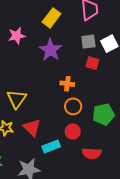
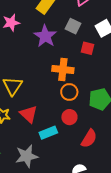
gray square: (88, 42) -> (73, 26), moved, turned 35
orange cross: (67, 84) -> (63, 69), size x1.5
red semicircle: (92, 153) -> (89, 139), turned -60

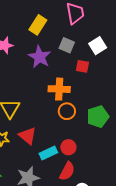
red circle: (69, 117) -> (68, 147), moved
red semicircle: (89, 139) -> (67, 171), moved

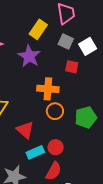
yellow rectangle: (38, 25) -> (38, 29), moved
gray square: (67, 45) -> (66, 42), moved
red triangle: (28, 136) -> (25, 130), moved

